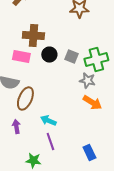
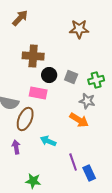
pink rectangle: (21, 56) -> (38, 93), moved
green cross: (96, 60) -> (96, 80), size x0.7
orange arrow: (92, 102) -> (79, 120), moved
purple line: (50, 142) -> (73, 162), moved

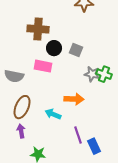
green cross: (96, 80) -> (104, 74), moved, turned 35
brown ellipse: (25, 119) -> (22, 107), moved
orange arrow: (79, 120) -> (74, 99), moved, turned -30
purple arrow: (16, 147) -> (21, 131), moved

